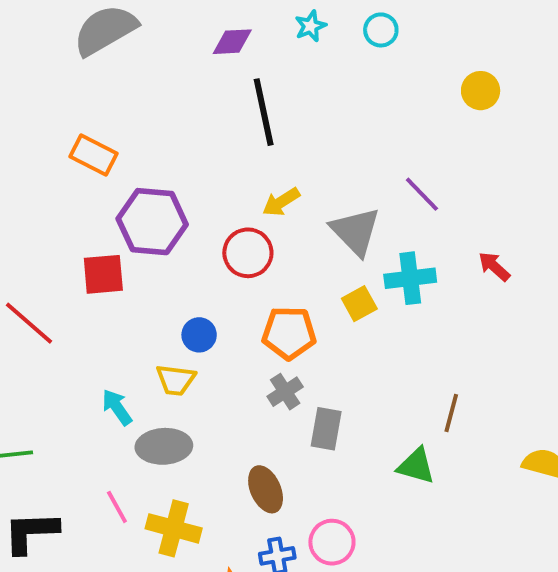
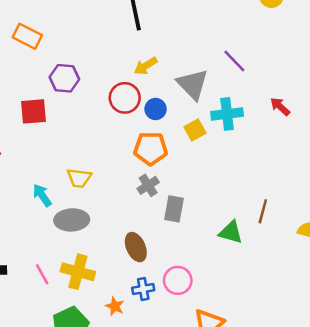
purple hexagon: (152, 222) -> (64, 78), size x0.7
blue circle: (199, 335) -> (156, 109), moved
brown line: (451, 413) -> (263, 211), moved
pink line: (117, 507) -> (42, 274), moved

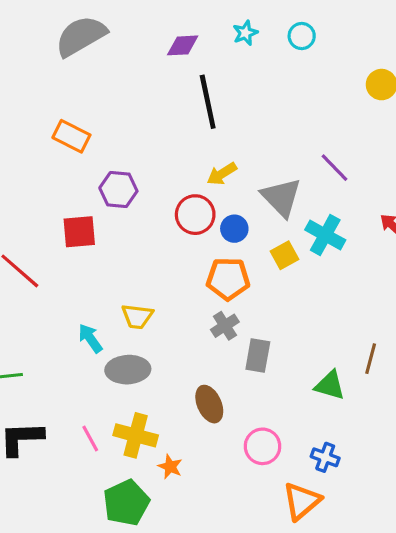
cyan cross: (227, 114) -> (325, 235), turned 36
blue cross: (143, 289) -> (325, 457), moved, turned 30
orange star: (115, 306) -> (170, 467), moved

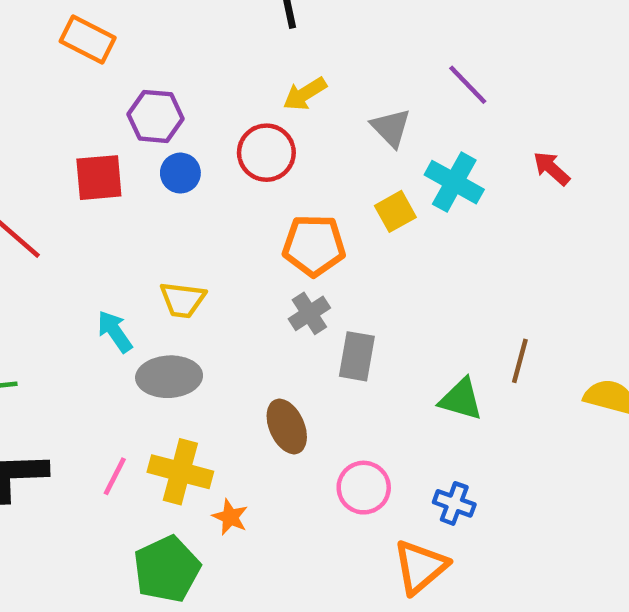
gray triangle: (281, 197) -> (391, 128), size x0.7
blue circle: (234, 229) -> (180, 173), moved
pink line: (90, 439) -> (115, 476), turned 56

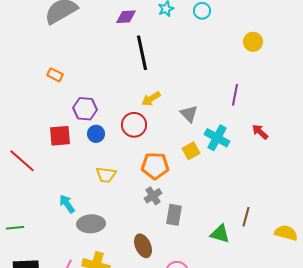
orange rectangle: (88, 39) -> (55, 75), size x0.7
purple line: (468, 85) -> (235, 95), moved, turned 55
yellow trapezoid: (183, 300) -> (106, 175), moved

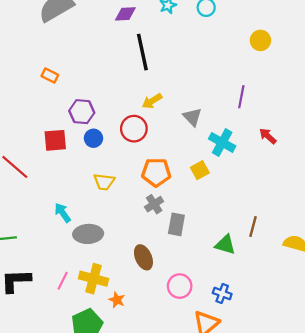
yellow square: (191, 151) -> (200, 170), moved

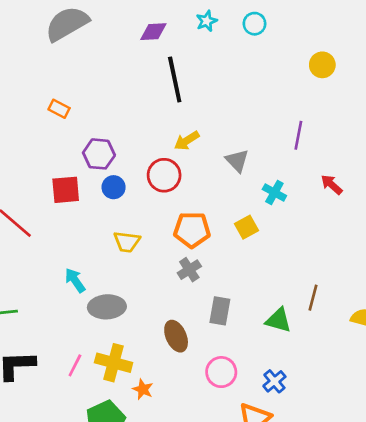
cyan cross: (222, 142) -> (274, 193), size x0.7
gray rectangle: (176, 224) -> (220, 311), moved
blue cross: (222, 294) -> (274, 381), turned 30

